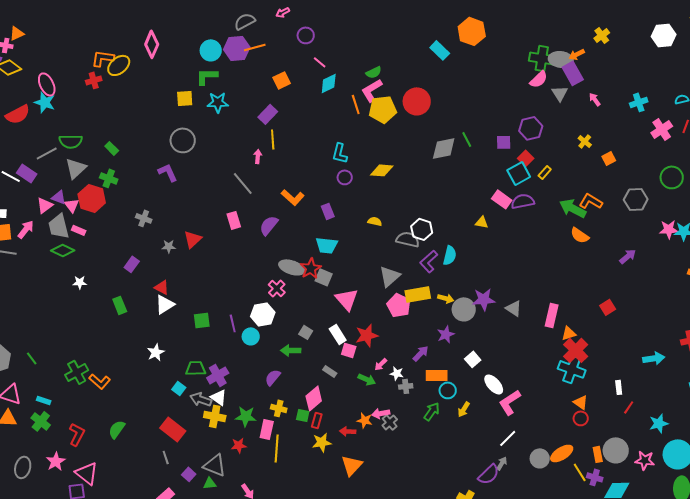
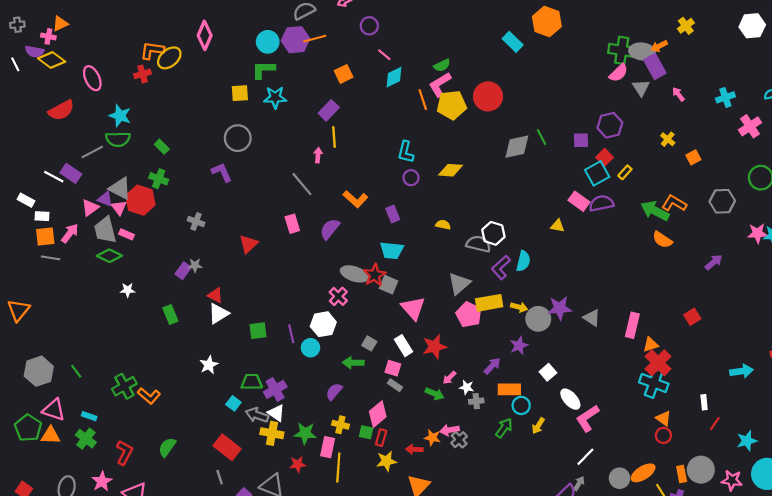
cyan star: (45, 102) -> (120, 116), moved
gray triangle: (76, 168) -> (120, 188), moved, turned -50
gray star: (169, 246) -> (195, 265), moved
pink square: (349, 350) -> (393, 368), moved

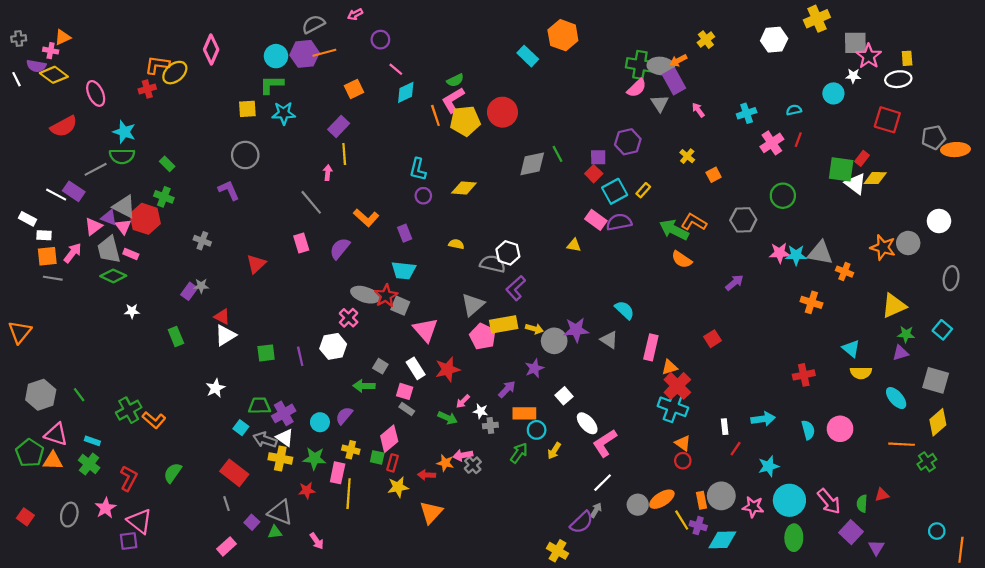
red square: (605, 157) -> (594, 174), moved
cyan semicircle: (523, 261) -> (625, 310), moved, turned -60
cyan circle: (310, 348) -> (320, 422), moved
cyan arrow: (741, 371) -> (763, 419), moved

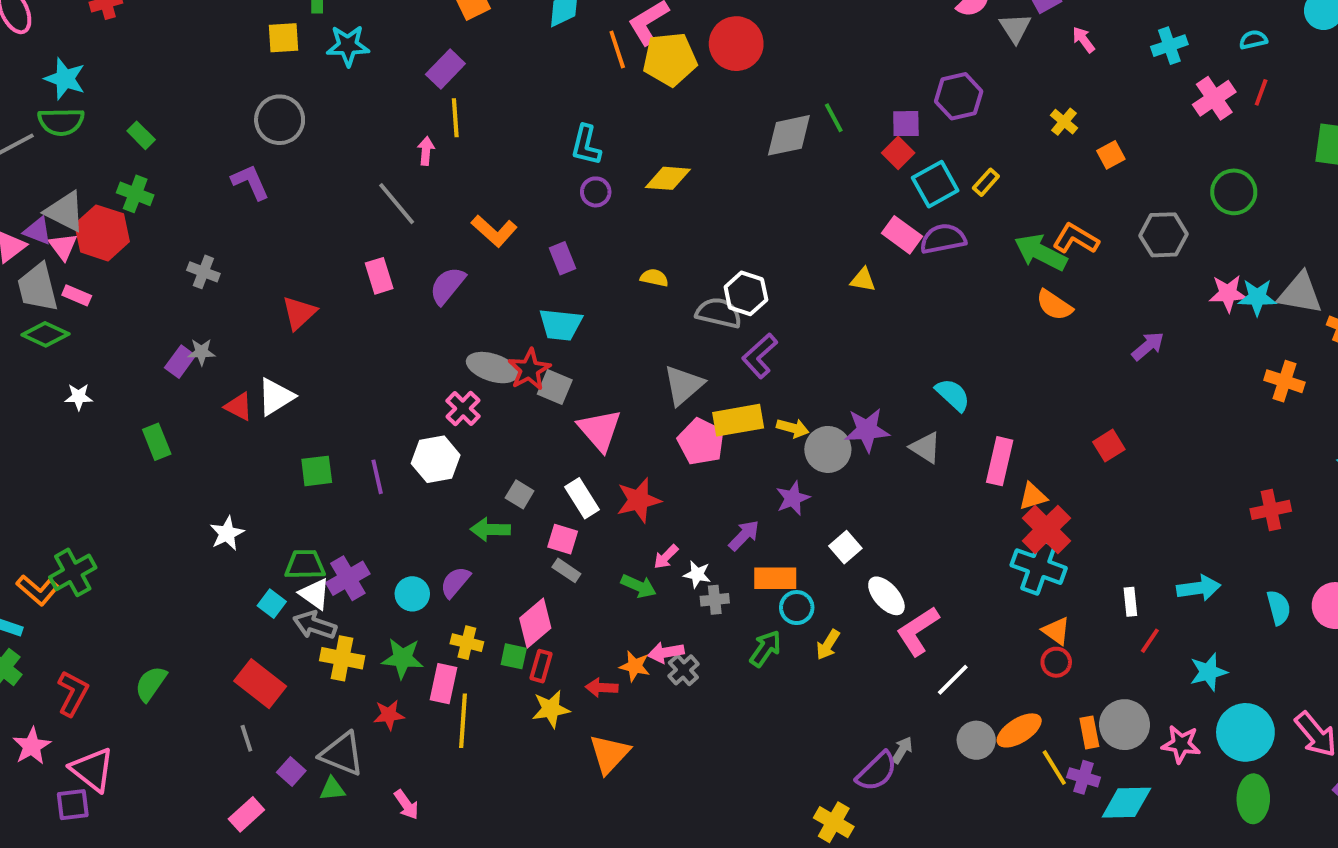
white triangle: (225, 335) -> (276, 397), moved
orange L-shape: (154, 420) -> (38, 590), moved
white triangle: (285, 438) -> (315, 594), moved
white line: (603, 483) -> (953, 680), moved

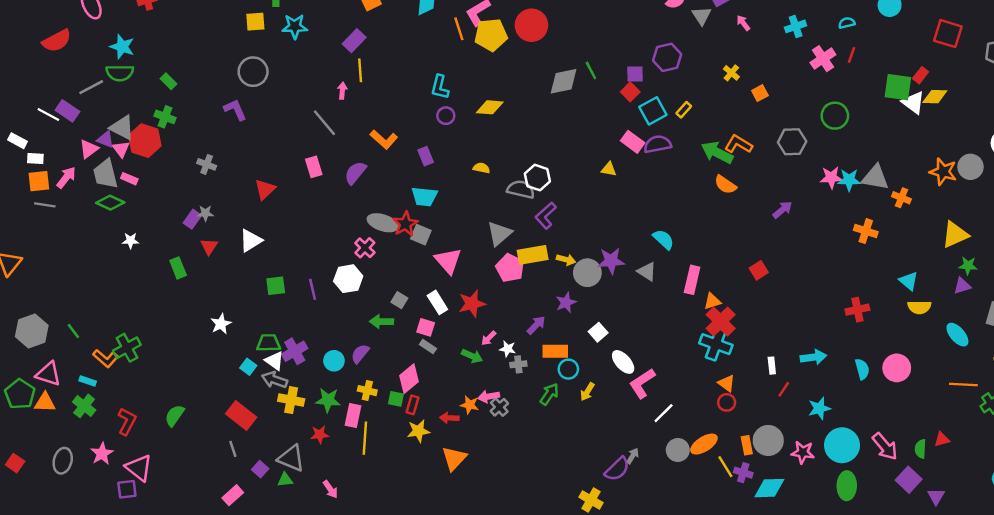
red triangle: (239, 407) -> (209, 247), moved, turned 36

